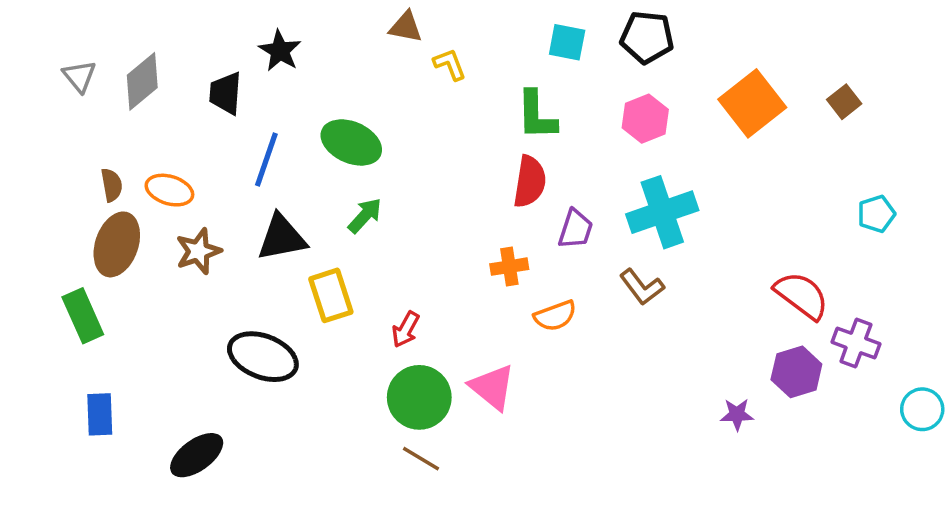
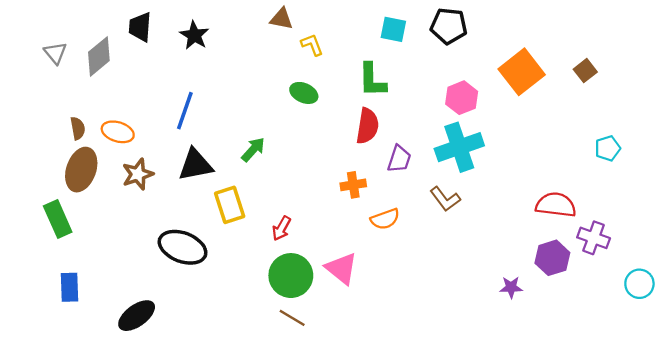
black trapezoid: (226, 93) -> (140, 27), moved
pink hexagon: (645, 119) -> (462, 98), moved
green ellipse: (351, 142) -> (304, 93), moved, size x0.7
red semicircle: (802, 295) -> (556, 205), turned -30

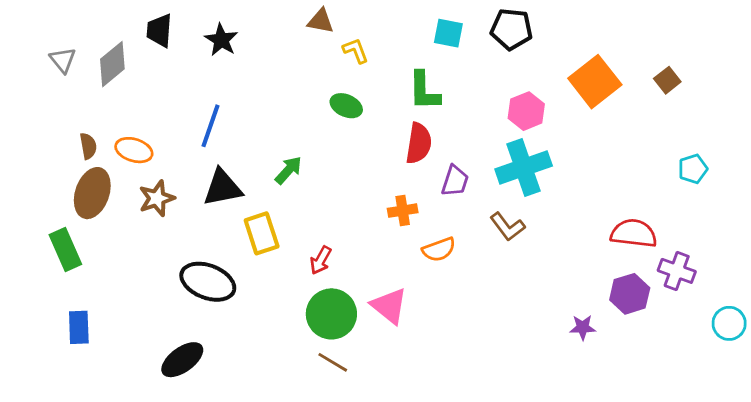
black ellipse: (137, 316) -> (182, 360), moved

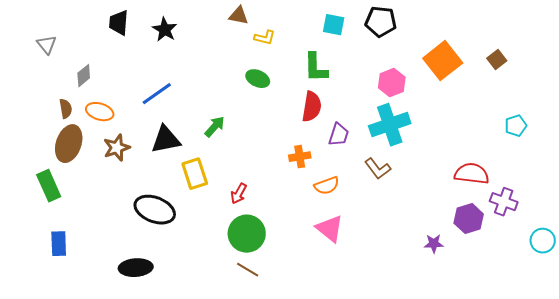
yellow L-shape: (356, 51) -> (265, 38), turned 125
gray diamond: (112, 64) -> (84, 76), moved, size x0.7
blue line: (210, 126) -> (157, 94), turned 36
pink triangle: (389, 306) -> (330, 229), moved
black ellipse: (182, 360) -> (136, 268), turned 32

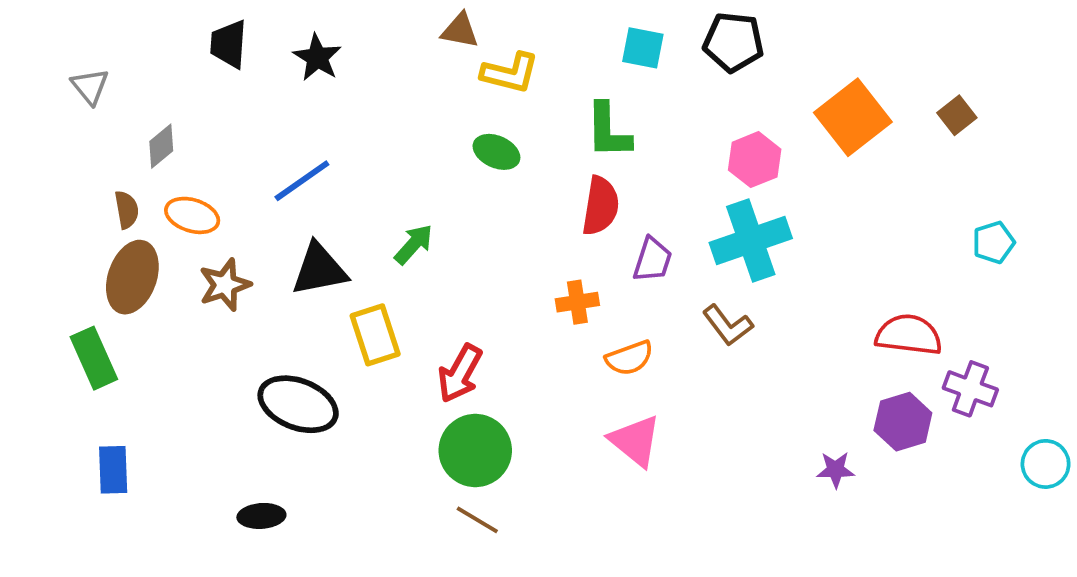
yellow L-shape: (265, 38) -> (510, 73), size x1.4
red arrow: (239, 194) -> (460, 373), size x1.4
black ellipse: (136, 268) -> (261, 516), size x0.7

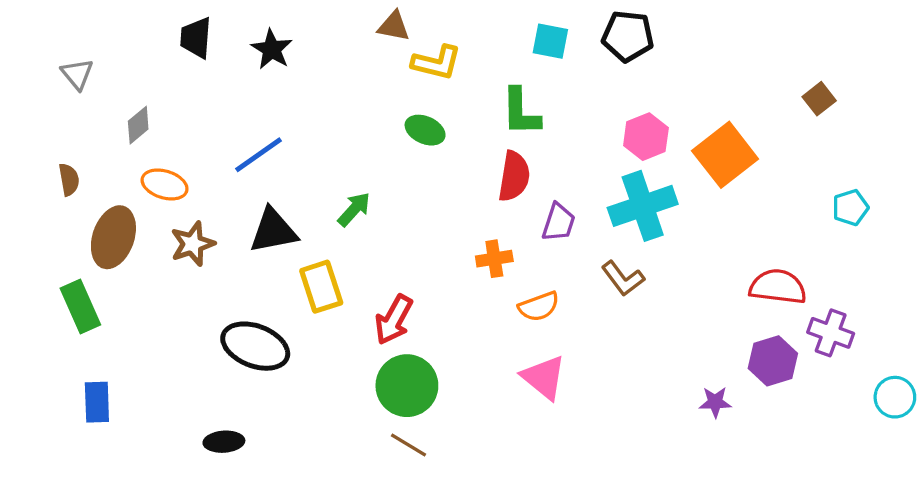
orange square: (853, 117) -> (725, 155), moved
brown semicircle: (127, 210) -> (69, 180), moved

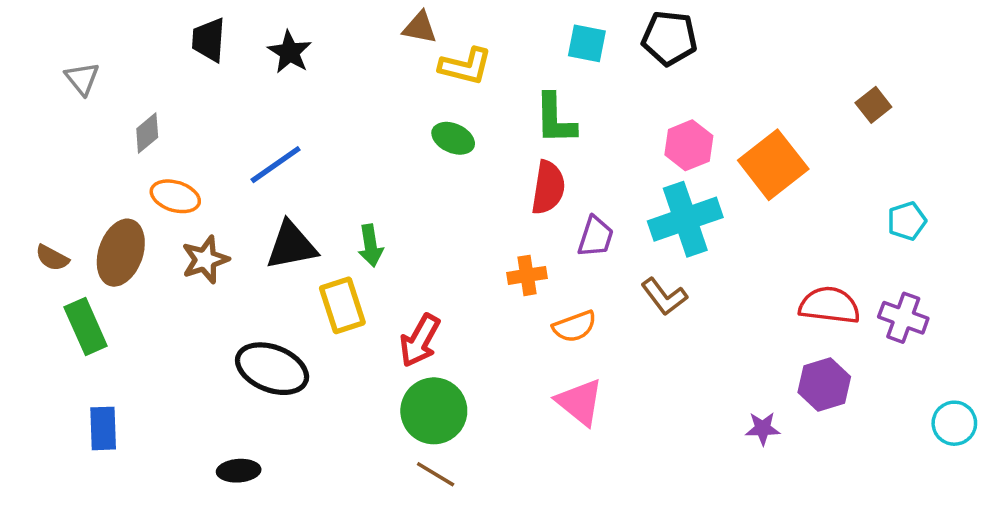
brown semicircle: (69, 180) -> (52, 258), moved, turned 128
green arrow: (354, 209) -> (370, 246), moved, turned 129
purple cross: (831, 333) -> (903, 318), moved

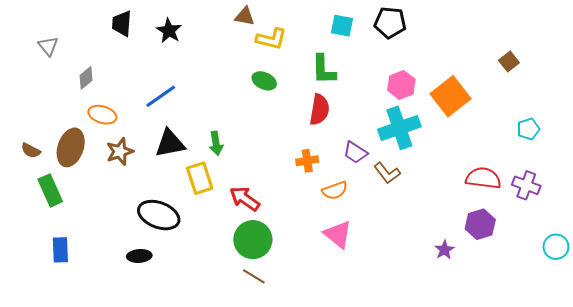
purple trapezoid: (596, 237) -> (355, 153), moved, turned 105
red arrow: (420, 341) -> (245, 199), turned 96
purple star: (763, 428) -> (444, 250), turned -30
black ellipse: (239, 471) -> (139, 256), moved

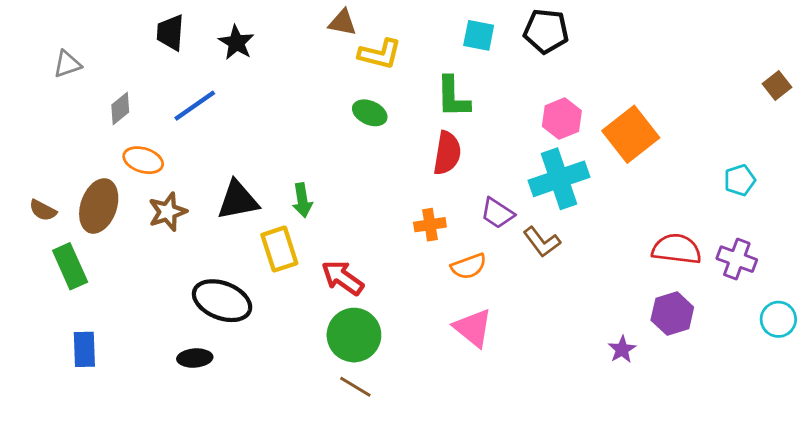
gray triangle: (48, 46) -> (67, 64), turned 50
brown square: (509, 61) -> (777, 86), moved
blue line: (161, 96) -> (195, 106), moved
cyan circle: (556, 247) -> (778, 319), moved

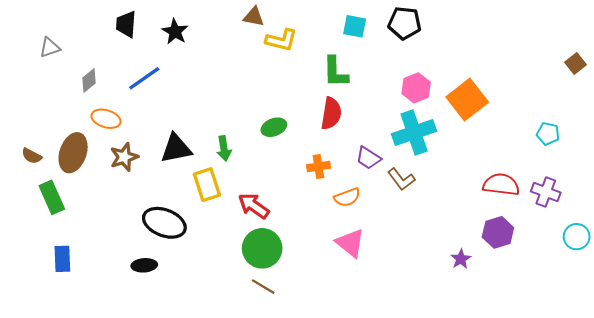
green ellipse: (370, 113) -> (274, 127), moved, turned -45
cyan pentagon: (740, 180) -> (548, 134), turned 30

